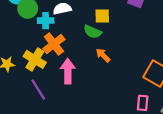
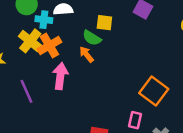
orange arrow: (103, 55) -> (86, 54), moved
yellow cross: (35, 59) -> (30, 41), moved

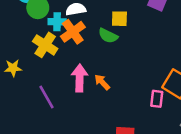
orange cross: (49, 45) -> (73, 32), moved
orange arrow: (86, 54) -> (102, 82), moved
pink rectangle: (135, 120) -> (157, 99), moved

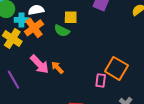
pink arrow: (80, 78) -> (40, 64), turned 135

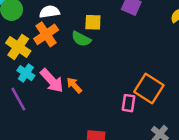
cyan cross: (21, 20) -> (26, 73), moved, turned 32

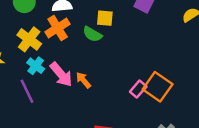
pink rectangle: (128, 103) -> (138, 89), moved, turned 30

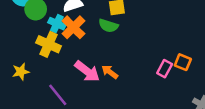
cyan cross: (36, 66) -> (57, 24), moved
orange square: (158, 87) -> (183, 62), size x0.6

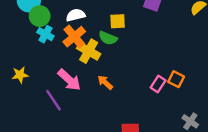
cyan cross: (57, 24) -> (45, 34), moved
yellow cross: (49, 44) -> (89, 51), moved
pink arrow: (87, 71) -> (69, 80), moved

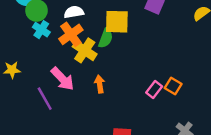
yellow square: (118, 21) -> (117, 22), size x1.5
green semicircle: (108, 38) -> (106, 38), turned -96
orange arrow: (105, 82) -> (100, 84), turned 35

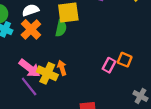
yellow cross: (85, 50) -> (47, 73), moved
purple line: (45, 99) -> (29, 87), moved

